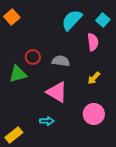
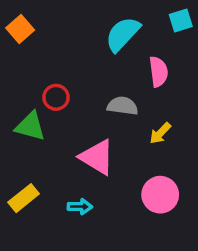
cyan square: (103, 20) -> (181, 20), moved, turned 32
gray semicircle: (61, 61) -> (123, 106), moved
green triangle: (18, 74) -> (30, 126), turned 30
yellow rectangle: (14, 135) -> (24, 198), moved

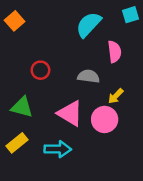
green triangle: (30, 126) -> (22, 107), moved
pink circle: (160, 195) -> (105, 119), moved
cyan arrow: (80, 207) -> (58, 149), size x1.5

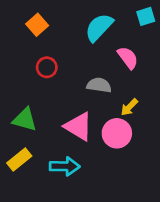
orange square: (15, 21) -> (37, 25), moved
pink semicircle: (114, 52) -> (128, 58), turned -30
red circle: (40, 70) -> (47, 67), moved

